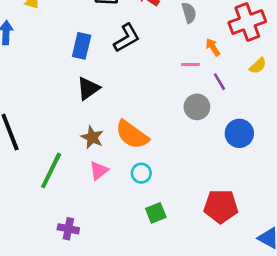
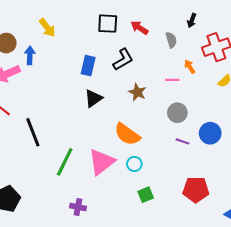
purple line: (219, 82) -> (183, 141), moved, turned -40
brown star: (92, 137) -> (137, 92), moved
pink triangle: (99, 170) -> (102, 162), size x1.8

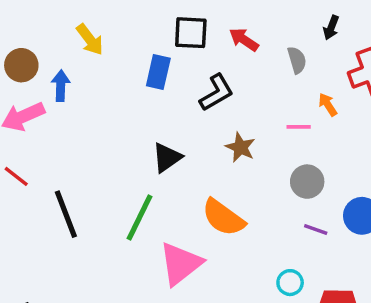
blue rectangle: (88, 66) -> (158, 72), moved
green line: (65, 162) -> (139, 218), moved
cyan circle: (134, 164) -> (290, 283), moved

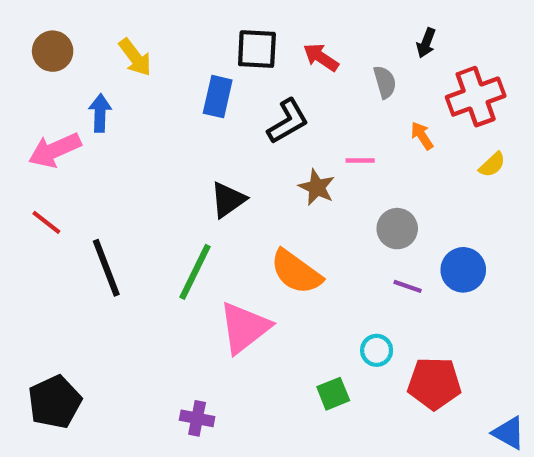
brown circle: (21, 65) -> (53, 51), moved
pink line: (299, 127) -> (360, 160), moved

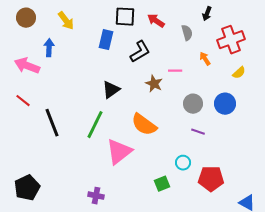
pink arrow: (55, 150) -> (27, 66), turned 45
blue circle: (463, 270) -> (225, 104), moved

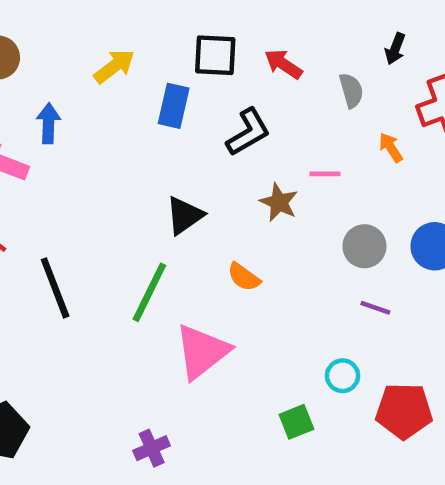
yellow arrow: (66, 21) -> (114, 66), moved, turned -90
orange semicircle: (144, 125) -> (244, 277), moved, size x0.6
purple cross: (96, 196) -> (152, 448), turned -35

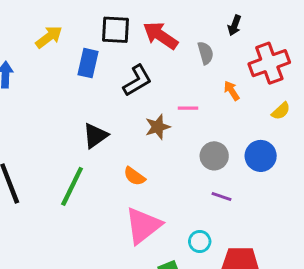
red arrow: (283, 64) -> (161, 36), size x1.4
brown star: (279, 202) -> (158, 127), turned 30
pink triangle: (202, 352) -> (143, 226), moved

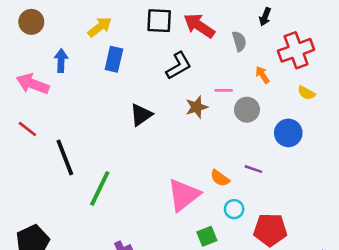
blue rectangle: (88, 63) -> (114, 59), moved
yellow semicircle: (281, 111) -> (306, 93), turned 72
gray circle: (214, 156) -> (247, 110), moved
orange semicircle: (134, 176) -> (220, 178), moved
green line: (72, 186) -> (100, 188), moved

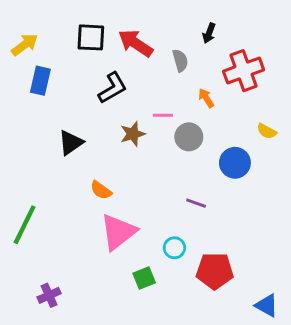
yellow semicircle: (306, 93) -> (267, 131), moved
orange semicircle: (220, 178) -> (101, 190), moved

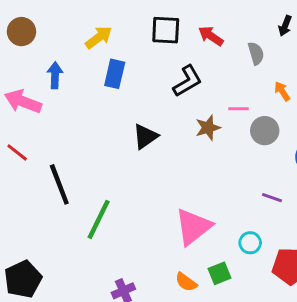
red arrow: (136, 43) -> (211, 36), size x0.7
orange semicircle: (101, 190) -> (186, 282), moved

